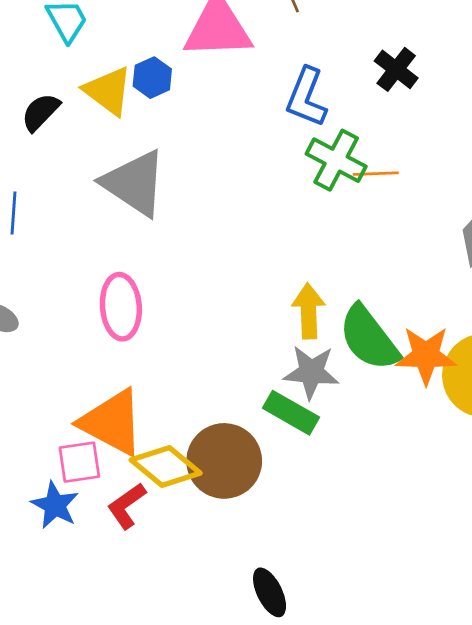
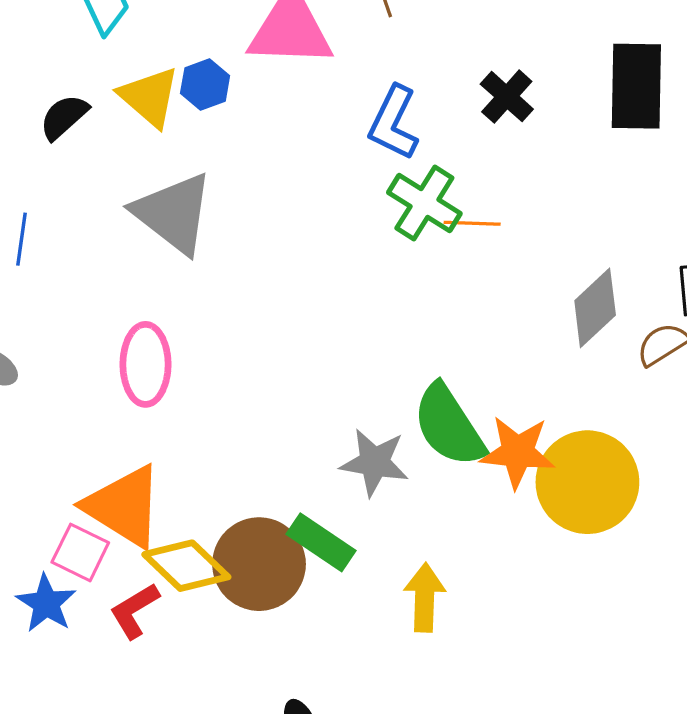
yellow arrow: (308, 311) -> (425, 597), moved
green rectangle: (291, 413) -> (321, 542), moved
pink square: (79, 462) -> (80, 552), turned 30

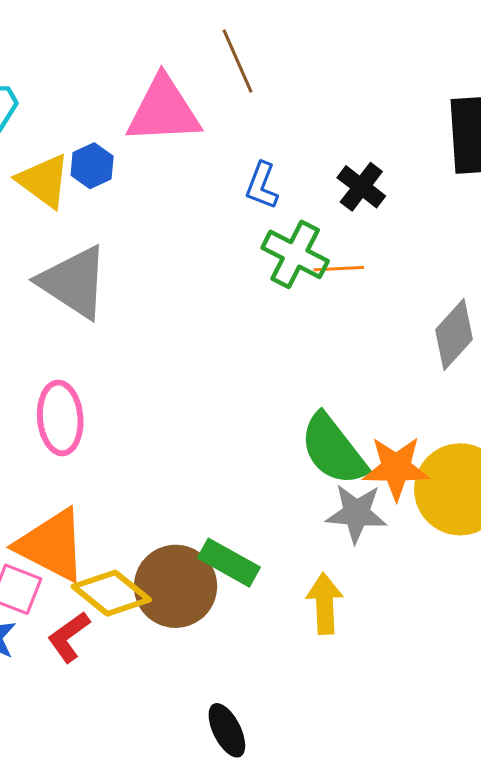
black cross: (507, 97) -> (361, 187), moved
blue L-shape: (394, 123) -> (262, 186), size x0.7
gray star: (374, 462) -> (356, 513), moved

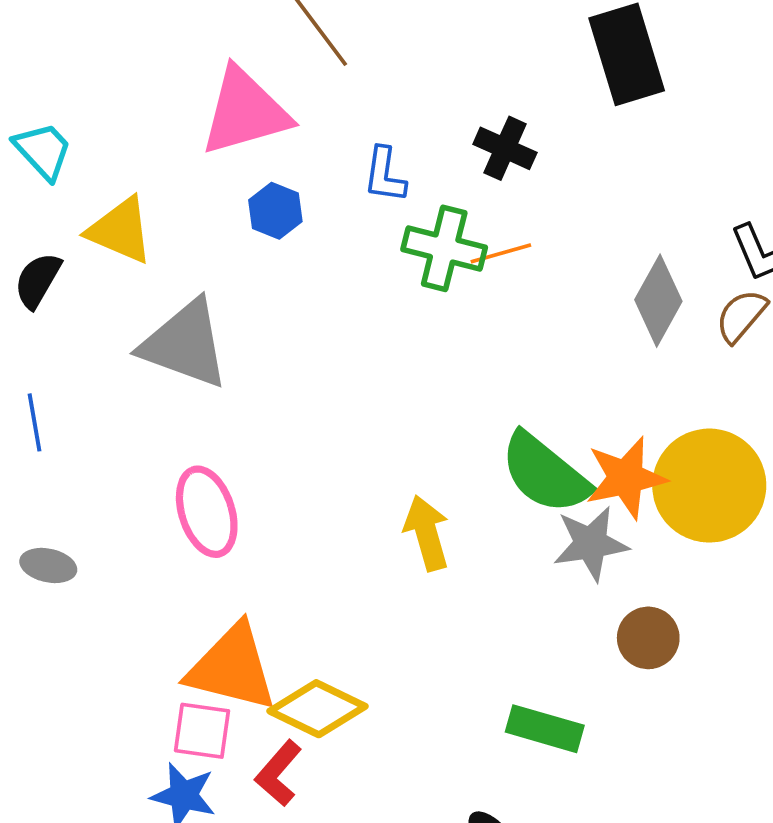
blue hexagon: (92, 166) -> (275, 211), moved
green rectangle: (229, 563) -> (545, 729), moved
brown circle: (176, 586) -> (648, 638), moved, size x0.6
yellow arrow: (325, 604) -> (427, 533), moved

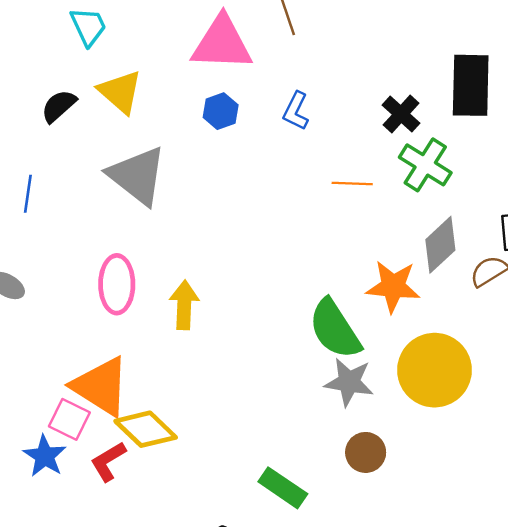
black cross: (505, 148) -> (401, 114), moved
green cross: (444, 248) -> (425, 165), moved
orange star: (626, 478) -> (393, 286), moved
yellow arrow: (427, 533) -> (184, 305), moved

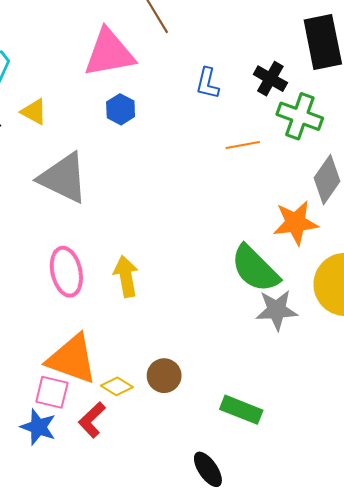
yellow triangle: (120, 92) -> (34, 112), size x0.7
blue L-shape: (296, 111) -> (207, 83), moved
yellow diamond: (146, 429) -> (117, 386), size x0.6
brown circle: (366, 452) -> (164, 376), moved

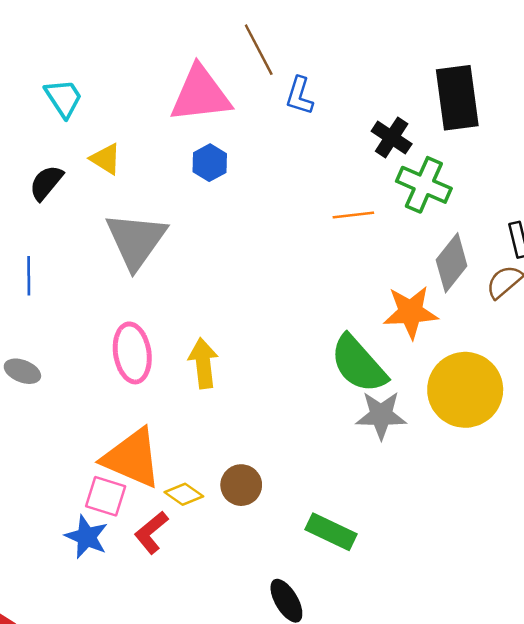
blue L-shape: (207, 83) -> (299, 96), moved
gray triangle: (63, 178) -> (136, 240), turned 36

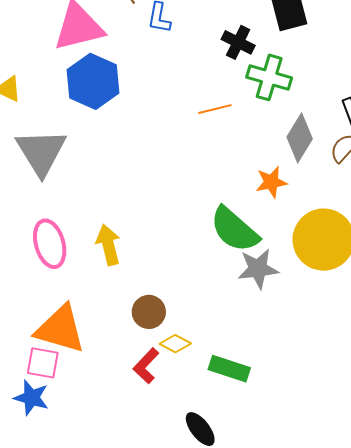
blue hexagon: (210, 163) -> (93, 81), size x1.8
orange star: (411, 312) -> (271, 182), size x0.7
brown circle: (241, 485) -> (149, 312), moved
yellow diamond: (184, 494) -> (175, 344), moved
red L-shape: (151, 532) -> (146, 366), moved

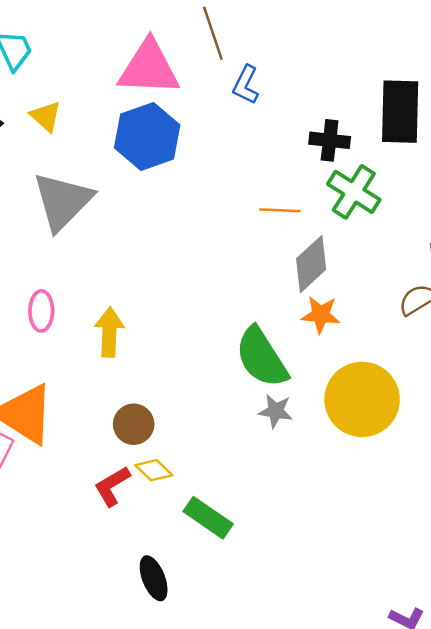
black cross: (238, 42) -> (330, 140), turned -36
gray diamond: (300, 138) -> (311, 264), moved
pink ellipse: (50, 244) -> (41, 311), size x0.7
gray star: (258, 269) -> (276, 411), size x0.7

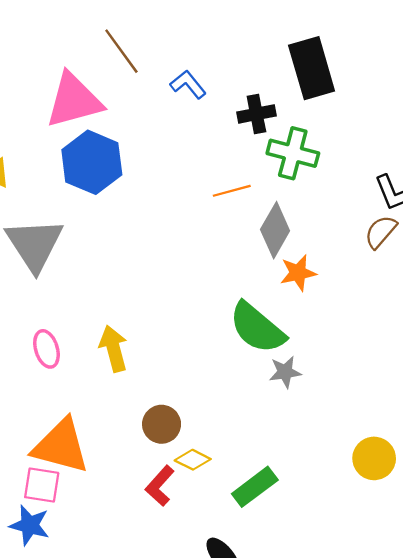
blue L-shape: (246, 85) -> (188, 84), moved, turned 132
yellow circle: (362, 399) -> (374, 458), moved, size x0.6
green rectangle: (208, 518) -> (255, 487), turned -54

